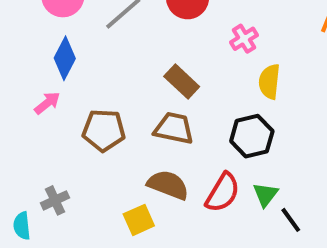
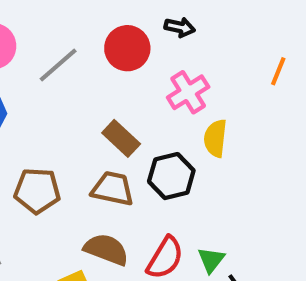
pink cross: (244, 39) -> (188, 92), size x1.4
black hexagon: (252, 136) -> (171, 176), moved

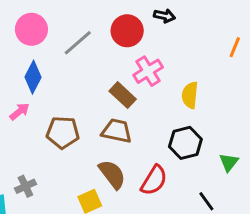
pink cross: (188, 92) -> (148, 71), moved
black hexagon: (171, 176) -> (185, 143), moved
brown semicircle: (106, 249) -> (112, 174), turned 32
green triangle: (211, 260) -> (229, 162), moved

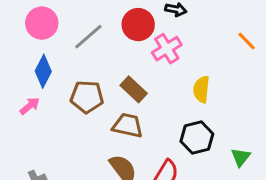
orange line: (235, 47) -> (247, 41), turned -66
pink cross: (148, 71) -> (167, 49), moved
brown pentagon: (63, 132) -> (87, 97), moved

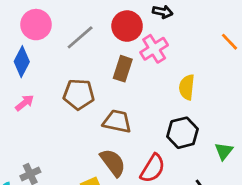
blue diamond: (43, 71) -> (22, 62), moved
brown rectangle: (134, 89) -> (123, 69), moved, turned 65

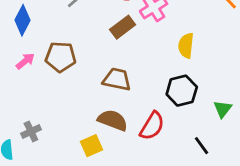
brown rectangle: (123, 69) -> (123, 27), turned 35
brown pentagon: (79, 94) -> (61, 57), moved
brown semicircle: (113, 163) -> (113, 120), turned -32

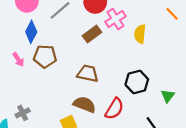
blue diamond: (22, 20) -> (31, 32), moved
yellow semicircle: (186, 46) -> (140, 34), moved
pink arrow: (25, 61) -> (18, 60), turned 96

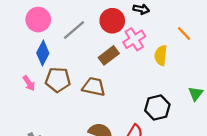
orange line: (172, 14) -> (184, 33), moved
brown trapezoid: (88, 73) -> (94, 87), moved
green triangle: (168, 96) -> (196, 94), moved

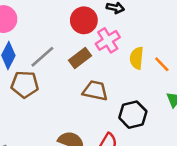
gray line: (74, 30) -> (42, 57), moved
orange line: (184, 33) -> (162, 64), moved
brown trapezoid: (94, 87) -> (95, 91), moved

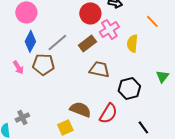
orange line: (162, 64) -> (152, 21), moved

